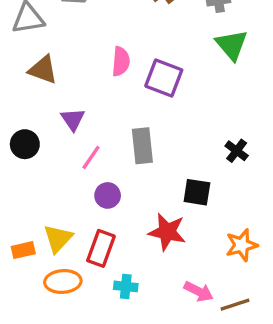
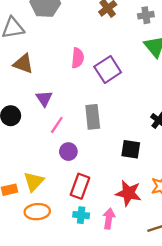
purple square: (164, 78) -> (108, 70), turned 36
red star: (167, 232) -> (128, 193), moved
red rectangle: (101, 248) -> (80, 186), moved
pink arrow: (199, 291) -> (109, 219), moved, turned -108

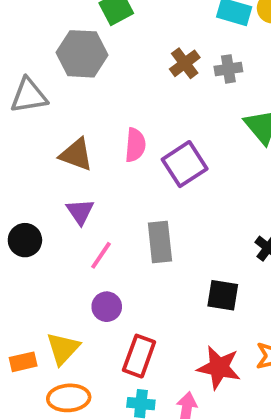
gray cross: (146, 15) -> (228, 69), moved
brown triangle: (23, 64) -> (76, 155), moved
purple circle: (68, 152) -> (107, 307), moved

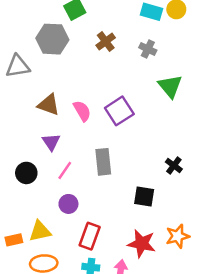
brown cross: (185, 63) -> (106, 42), moved
gray cross: (228, 69) -> (148, 49), turned 35
pink semicircle: (135, 145) -> (82, 111), moved, turned -35
black circle: (25, 240) -> (26, 173), moved
yellow triangle: (63, 348) -> (40, 231), turned 35

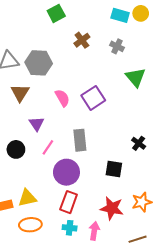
gray hexagon: (52, 39) -> (39, 63), moved
brown triangle: (49, 105) -> (20, 93), moved, turned 42
purple circle: (68, 204) -> (66, 172), moved, size x1.6

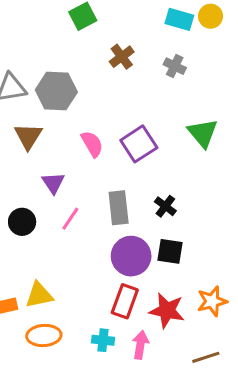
green triangle: (136, 77) -> (203, 133), moved
black cross: (139, 143) -> (165, 206), moved
purple circle: (66, 172) -> (131, 256), moved
red rectangle: (69, 202) -> (125, 301), moved

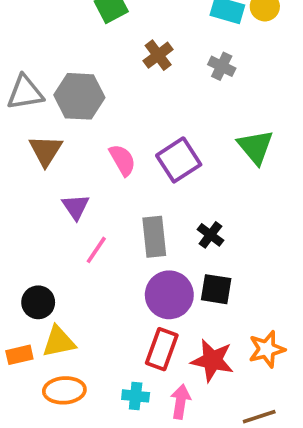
black circle: (22, 222) -> (38, 302), moved

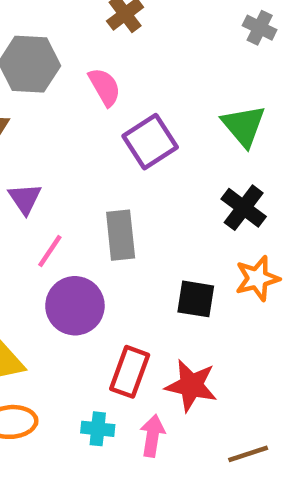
gray cross: (222, 66) -> (260, 28), moved
pink semicircle: (122, 160) -> (105, 87), moved
black cross: (210, 235) -> (244, 208), moved, size x1.4
purple circle: (169, 295) -> (75, 306), moved
orange star: (267, 349) -> (257, 278), moved

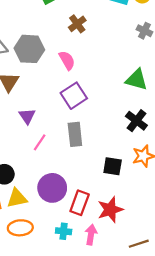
green triangle: (244, 126) -> (136, 80), turned -35
purple square: (150, 142) -> (74, 96), moved
purple circle: (75, 306) -> (52, 188), moved
red star: (191, 386) -> (110, 210), turned -30

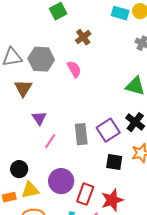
purple square: (74, 96) -> (108, 130), moved

